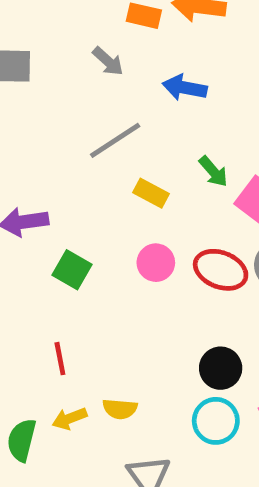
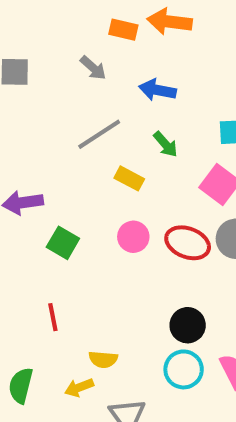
green arrow: (213, 172) -> (165, 144), moved
yellow arrow: (70, 418) -> (79, 388), moved

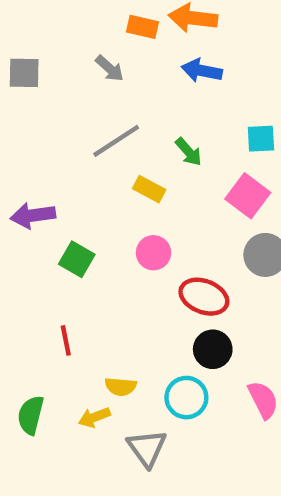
blue arrow: (157, 90) -> (202, 71), moved
red ellipse: (188, 243) -> (204, 297), moved
cyan circle: (184, 369) -> (186, 398), moved

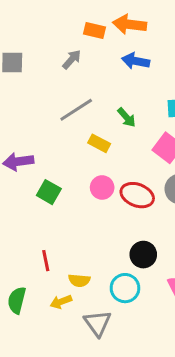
gray arrow: (110, 68) -> (72, 59), turned -90
red ellipse: (204, 297) -> (137, 195), moved
red line: (66, 340) -> (46, 261), moved

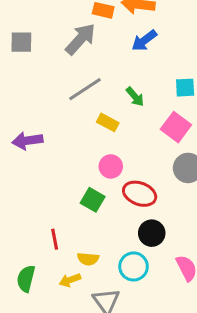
gray arrow: (72, 59) -> (80, 39), size x1.6
blue arrow: (136, 61) -> (144, 41), turned -48
green square: (49, 192) -> (93, 200), moved
red ellipse: (137, 195) -> (140, 194), moved

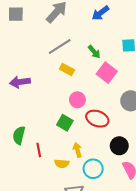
yellow rectangle: (108, 122) -> (67, 69), moved
pink square: (176, 127) -> (107, 73), moved
black circle: (152, 233) -> (119, 146), moved
green semicircle: (26, 279) -> (19, 135), moved
yellow arrow: (70, 280) -> (77, 150), moved, turned 96

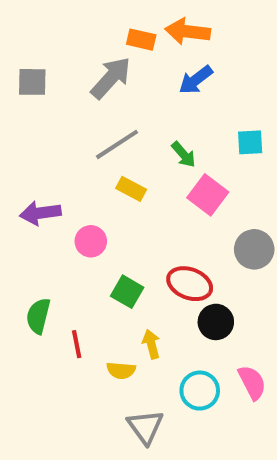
pink circle: (77, 100) -> (91, 241), moved
black circle: (119, 146) -> (216, 322), moved
cyan circle: (93, 169) -> (200, 391), moved

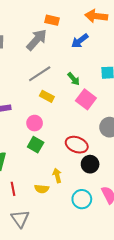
orange arrow: (188, 31) -> (96, 16), moved
pink circle: (91, 241) -> (35, 123), moved
green square: (127, 292) -> (36, 145), moved
red line: (77, 344) -> (13, 189), moved
gray triangle: (145, 427) -> (20, 219), moved

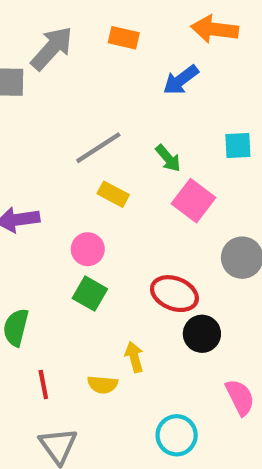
gray arrow: (37, 40) -> (52, 48), moved
cyan circle: (82, 199) -> (177, 435), moved

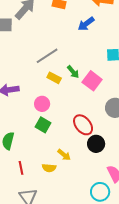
green arrow: (168, 158) -> (73, 72), moved
red ellipse: (174, 294) -> (83, 125), turned 30
yellow arrow: (134, 357) -> (64, 155), turned 144
cyan circle: (177, 435) -> (100, 192), moved

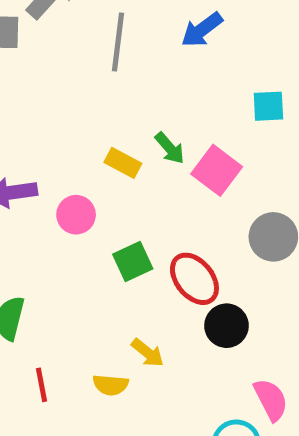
gray line: (47, 56) -> (118, 42), moved, turned -50
pink circle: (42, 104) -> (76, 215), moved
green square: (43, 125) -> (133, 262), moved, turned 35

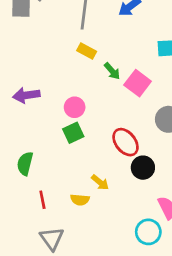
yellow rectangle: (123, 163) -> (87, 51), moved
pink circle: (76, 215) -> (75, 107), moved
green square: (133, 262) -> (73, 133), moved

